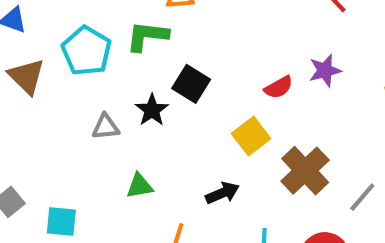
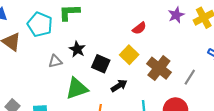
purple star: (325, 71) -> (176, 15), moved
black square: (191, 84) -> (101, 64), moved
green triangle: (140, 186) -> (77, 88), size x1.6

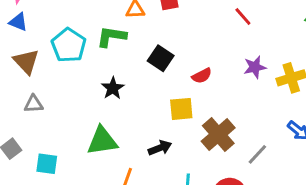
yellow square: (129, 55) -> (181, 109), turned 30
gray triangle: (55, 61) -> (34, 104), moved
black square: (101, 64) -> (161, 58), moved

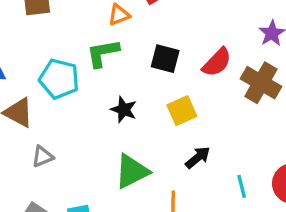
red semicircle: (202, 76) -> (217, 62), size x1.4
yellow square: (181, 109) -> (182, 111), moved
brown cross: (218, 134) -> (261, 83), moved

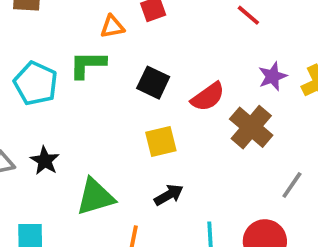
black star: (124, 110) -> (45, 161), moved

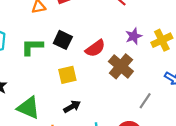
green L-shape: (88, 64) -> (32, 47), moved
green triangle: (95, 197) -> (28, 108), turned 40

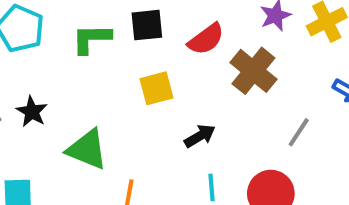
black square: (63, 40) -> (147, 25), turned -30
black arrow: (72, 107) -> (200, 136), moved

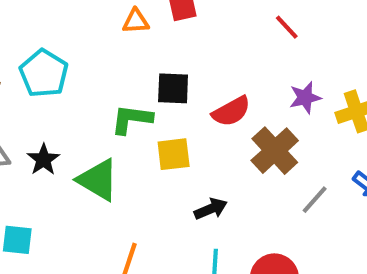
green L-shape: (91, 39) -> (132, 119), moved
gray line: (299, 132) -> (315, 200), moved
green triangle: (87, 149) -> (98, 180), moved

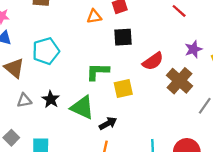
cyan pentagon: (44, 73) -> (46, 51), turned 30
black square: (173, 88) -> (123, 37), moved
black arrow: (211, 209) -> (108, 123), moved

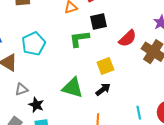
green L-shape: (98, 72) -> (79, 39), moved
black star: (51, 99) -> (36, 105), moved
black arrow: (108, 123) -> (103, 89), moved

